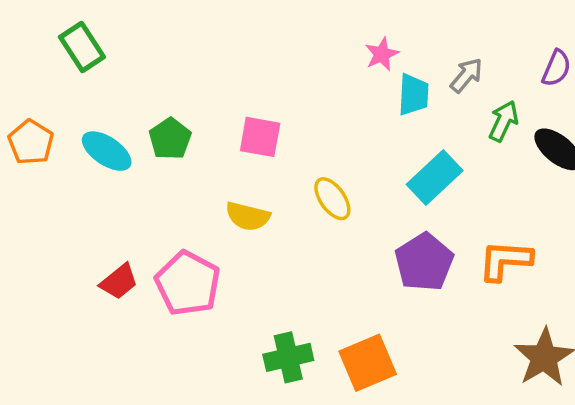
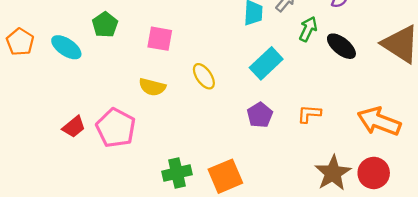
green pentagon: (170, 139) -> (105, 25), moved
orange L-shape: (505, 260) -> (309, 114), size x0.7
purple pentagon: (424, 262) -> (260, 115), size x0.7

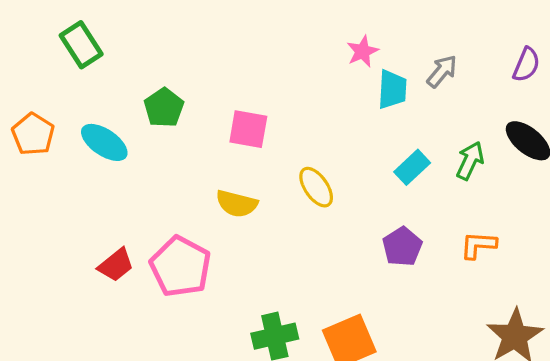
green arrow: (308, 29) -> (470, 161), moved
cyan rectangle: (266, 63) -> (412, 167), size x0.7

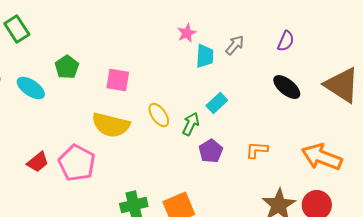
green arrow: (470, 161) -> (191, 124), moved
yellow semicircle: (237, 204) -> (111, 125), size x1.5

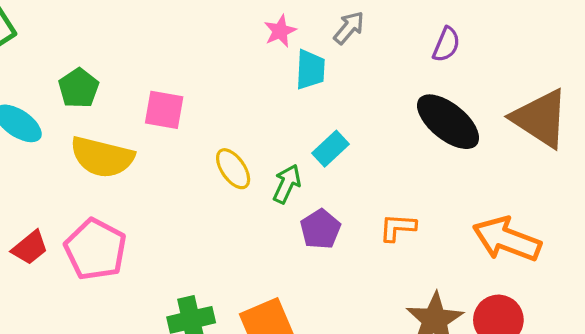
gray arrow: (235, 45) -> (349, 28), moved
black ellipse: (287, 87) -> (448, 122), size x1.4
yellow semicircle: (111, 125) -> (102, 157), moved

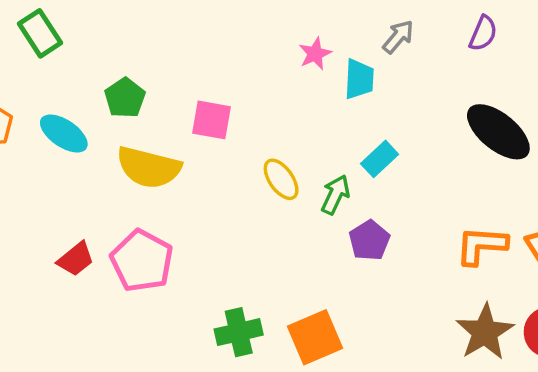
pink star: (280, 31) -> (315, 54), moved
purple semicircle: (446, 44) -> (483, 33), moved
orange L-shape: (398, 228) -> (481, 246), moved, size x1.4

